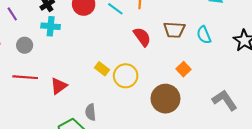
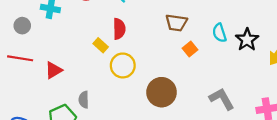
cyan semicircle: (204, 35) -> (219, 33), moved
red semicircle: (142, 37) -> (119, 29), moved, turned 30
yellow rectangle: (102, 69) -> (101, 45), moved
orange square: (183, 69) -> (190, 49), moved

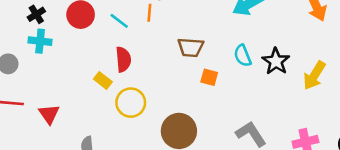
orange square: (190, 49) -> (209, 77), turned -32
red triangle: (54, 70) -> (49, 114), turned -30

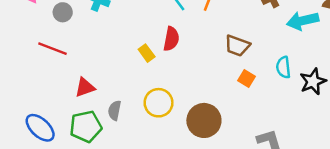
yellow circle: (131, 103) -> (159, 103), moved
red triangle: (49, 114) -> (85, 87), moved, turned 30

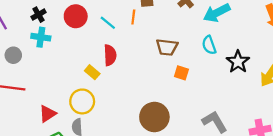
cyan semicircle: (283, 67) -> (209, 45), moved
yellow circle: (159, 103) -> (82, 101), moved

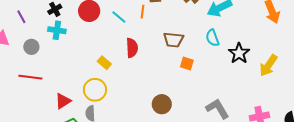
red semicircle: (110, 55) -> (132, 48), moved
brown circle: (154, 117) -> (162, 104), size x0.7

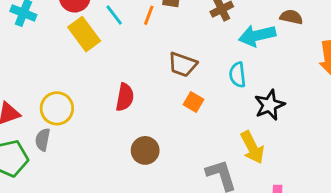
red semicircle: (132, 48) -> (125, 97), moved
yellow rectangle: (104, 63) -> (84, 34), moved, size x1.6
yellow arrow: (268, 65) -> (252, 147), moved, turned -75

